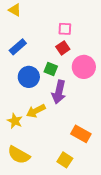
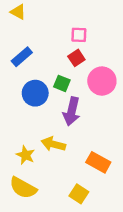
yellow arrow: (36, 111) -> (53, 144), moved, turned 42
yellow star: (15, 121) -> (25, 155), moved

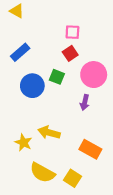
purple arrow: (72, 111) -> (85, 102), moved, size x0.6
yellow semicircle: (23, 188) -> (42, 173), moved

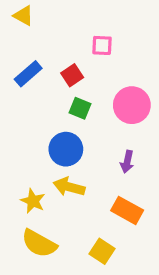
red square: (70, 53) -> (72, 75), moved
blue circle: (32, 86) -> (66, 149), moved
purple arrow: (85, 102) -> (127, 162), moved
yellow semicircle: (42, 173) -> (39, 243), moved

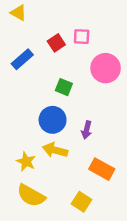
red square: (72, 75) -> (56, 43), moved
pink circle: (132, 105) -> (106, 68), moved
purple arrow: (127, 162) -> (87, 130), moved

